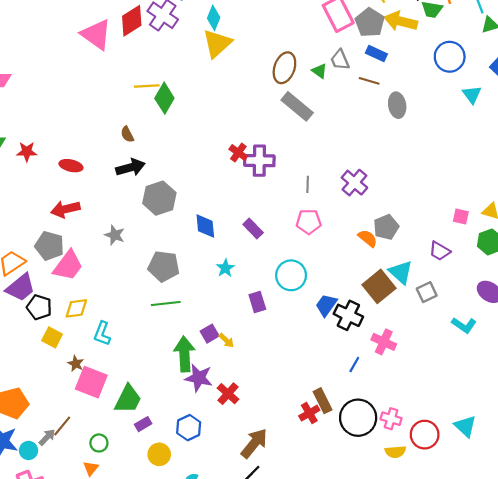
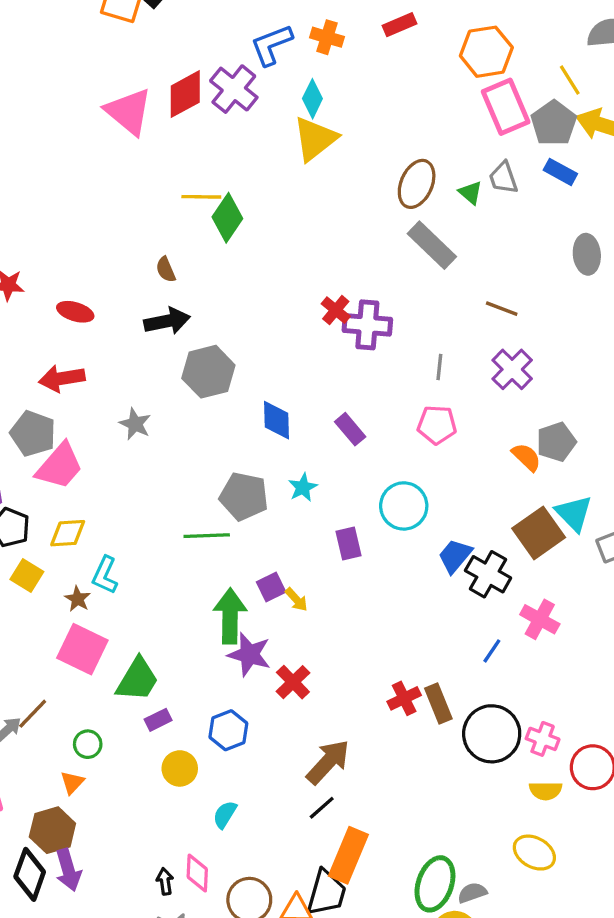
brown line: (369, 81) -> (502, 309), moved
gray pentagon: (164, 266) -> (244, 496), moved
brown star: (76, 364) -> (78, 599), moved
red cross: (309, 413) -> (404, 698), moved

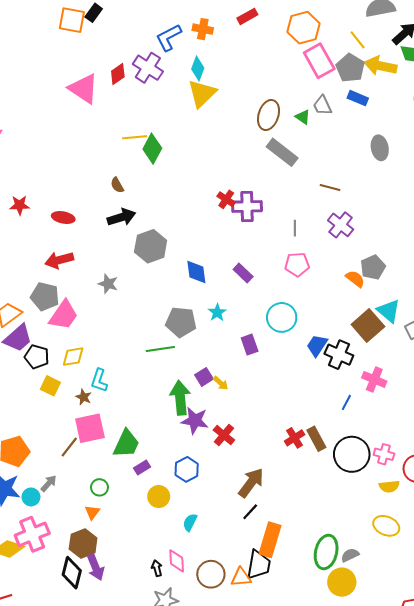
red diamond: (185, 94) -> (118, 74), size x0.7
pink square: (82, 649) -> (90, 428), turned -32
brown line: (33, 714) -> (69, 447), moved

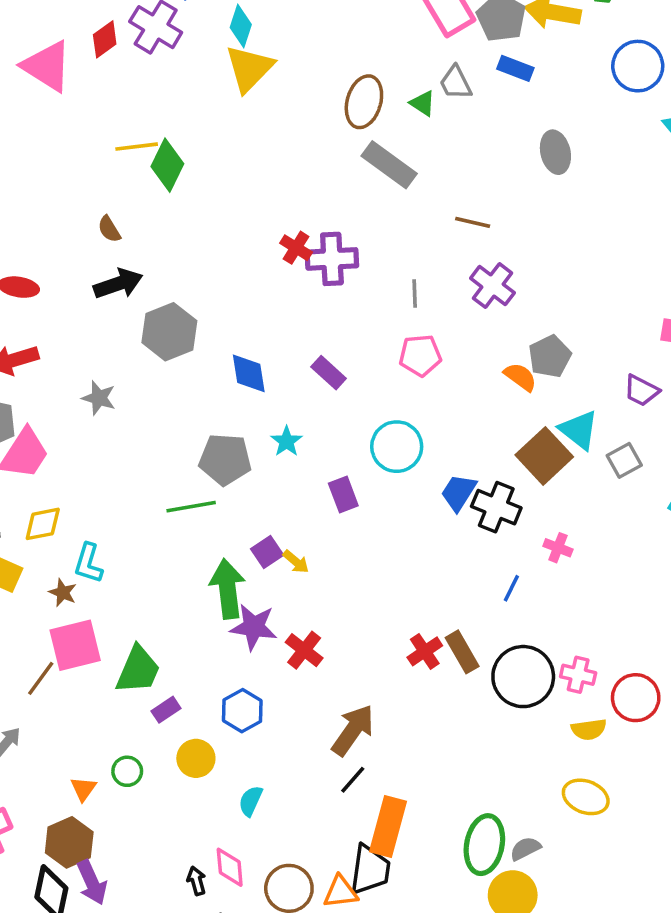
pink cross: (374, 379) -> (558, 548), size x0.7
green circle: (99, 487) -> (127, 771), moved

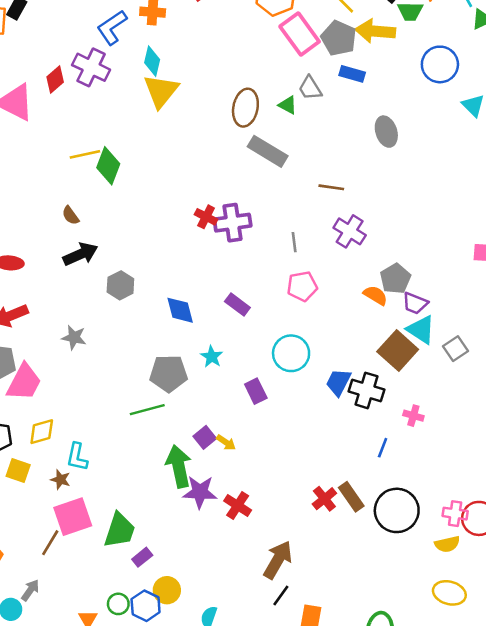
gray hexagon: (169, 332) -> (120, 285), size x0.7
purple trapezoid: (641, 391) -> (415, 303), moved
pink cross: (578, 675) -> (455, 514), moved
blue hexagon: (242, 711) -> (146, 606), moved

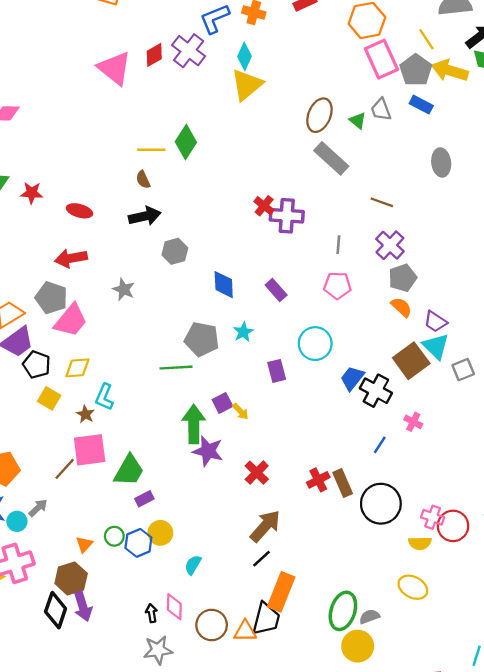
yellow line: (85, 154) -> (151, 150), moved
gray pentagon: (395, 279) -> (403, 278), moved
red cross: (238, 505) -> (257, 473), moved

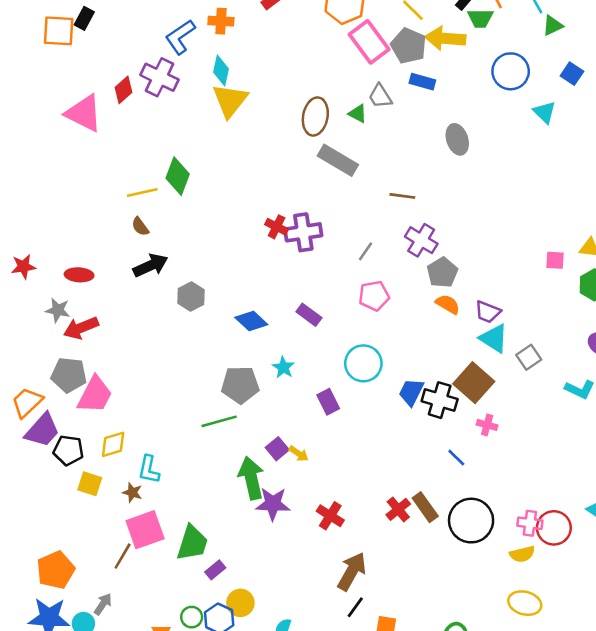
gray line: (338, 245) -> (366, 251), turned 42
blue diamond: (224, 285) -> (251, 321), turned -32
gray star: (124, 289) -> (58, 310), moved
brown square: (411, 361) -> (474, 383), moved
blue line: (380, 445) -> (456, 458), turned -66

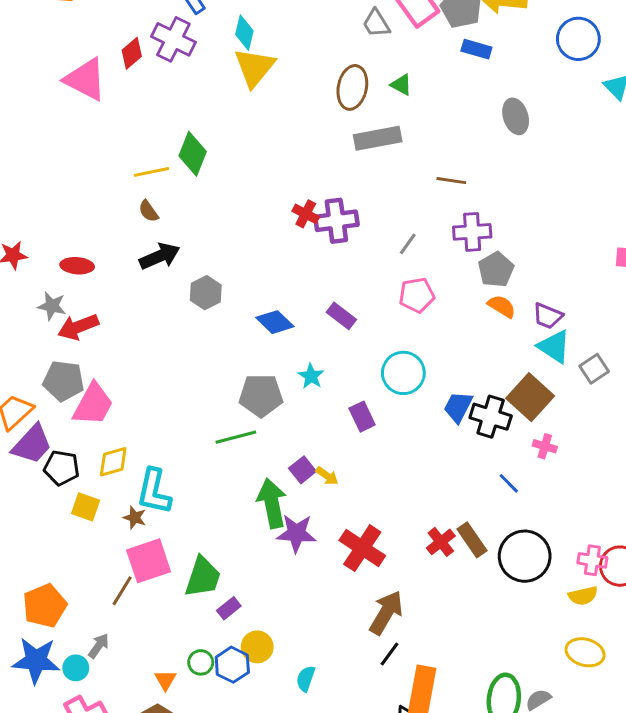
gray trapezoid: (380, 96) -> (376, 23), moved
gray rectangle: (338, 160) -> (378, 138), turned -42
purple cross: (421, 240) -> (472, 232), turned -36
cyan L-shape: (149, 470) -> (154, 491), size x1.4
red cross: (330, 516) -> (362, 548), size x1.4

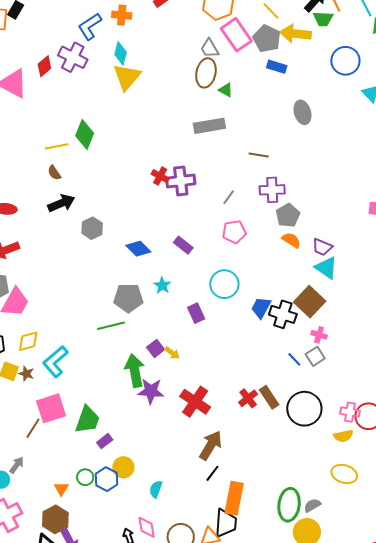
brown ellipse: (352, 87) -> (206, 73), moved
gray square: (594, 369) -> (315, 356), moved
cyan L-shape: (154, 491) -> (55, 362), turned 36
brown star: (135, 518) -> (26, 374), moved

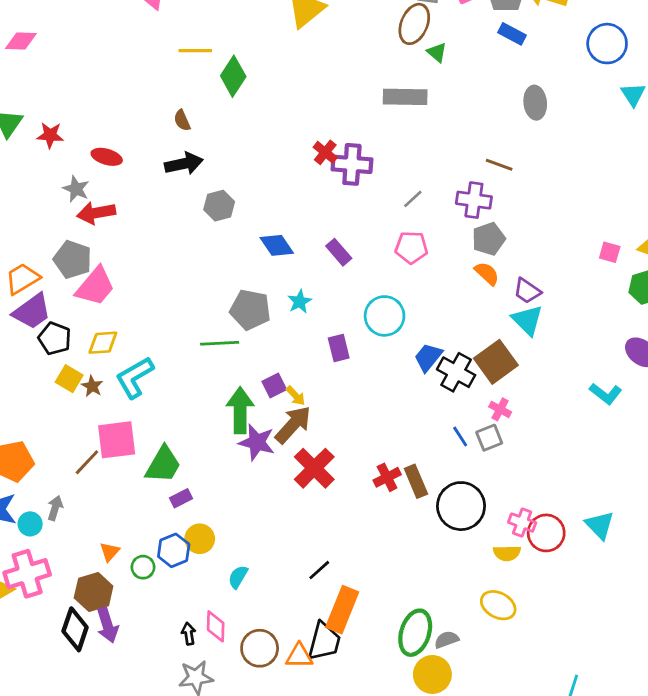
yellow line: (57, 146) -> (195, 51), moved
brown line: (259, 155) -> (499, 165), moved
brown arrow: (211, 445) -> (293, 425), moved
gray arrow: (17, 465) -> (55, 508), turned -30
green circle: (85, 477) -> (143, 567), moved

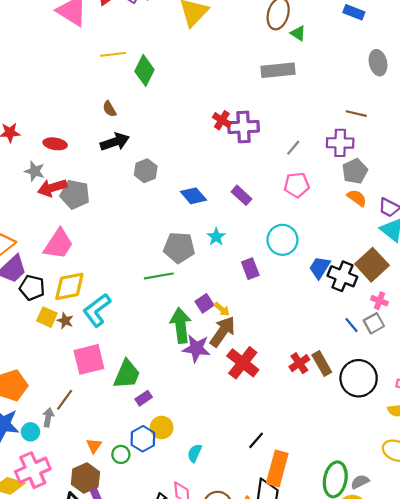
gray pentagon: (73, 259) -> (75, 194), moved
yellow diamond: (103, 343) -> (69, 286), size x1.4
brown line: (87, 462) -> (65, 400), moved

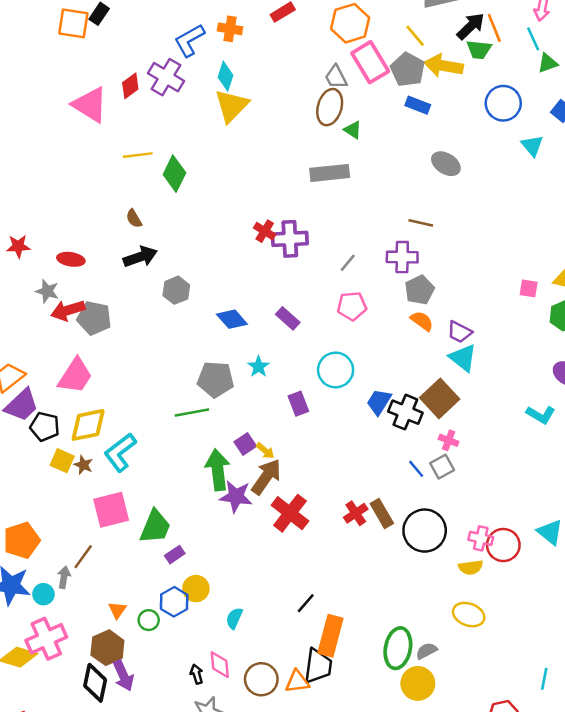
gray ellipse: (378, 63) -> (446, 164), turned -45

